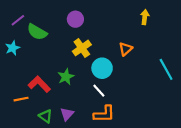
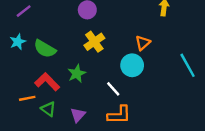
green semicircle: (37, 32) -> (45, 49), moved
cyan circle: (102, 68) -> (132, 65), moved
green triangle: (46, 116) -> (48, 109), moved

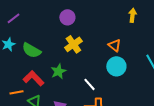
orange triangle: (143, 43) -> (114, 45), turned -40
cyan circle: (132, 65) -> (116, 66), moved

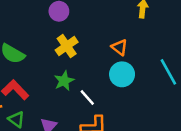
green star: (58, 71) -> (64, 81), moved

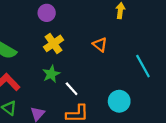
cyan circle: (122, 74) -> (119, 101), moved

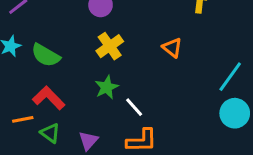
cyan line: (143, 66) -> (230, 77), turned 65
cyan circle: (119, 101) -> (235, 113), moved

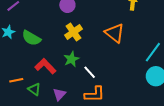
orange triangle: (172, 48) -> (115, 33), size x1.5
red L-shape: (49, 98) -> (45, 66), moved

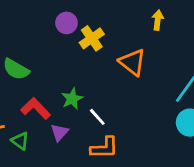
yellow cross: (73, 32) -> (92, 38), moved
purple triangle: (59, 94) -> (59, 132), moved

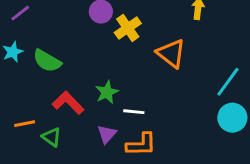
white line: (97, 117) -> (134, 112), turned -42
purple triangle: (59, 132) -> (107, 134), moved

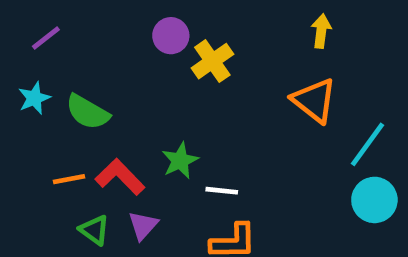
orange triangle: (171, 53) -> (314, 100), moved
orange line: (25, 124) -> (69, 179), moved
purple triangle: (107, 134) -> (143, 225), moved

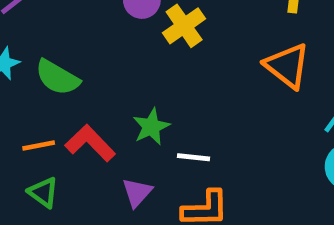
purple triangle: (143, 225) -> (137, 192), moved
green triangle: (94, 230) -> (43, 192), moved

